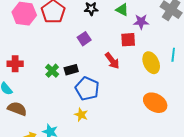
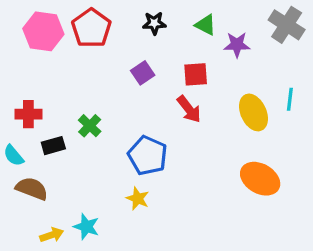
red square: (128, 40) -> (196, 74), moved
black rectangle: (71, 70) -> (53, 146), moved

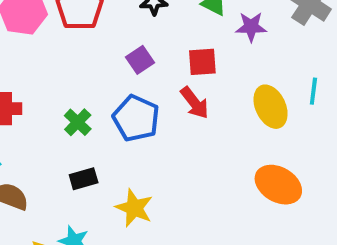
black rectangle: (53, 146) -> (84, 179), moved
blue pentagon: (148, 156) -> (136, 118), moved
yellow star: (138, 199) -> (134, 208), size x1.4

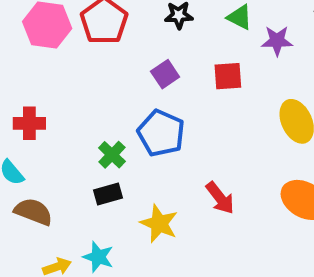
red arrow: (195, 103) -> (220, 198), moved
green cross: (78, 122) -> (112, 155), moved

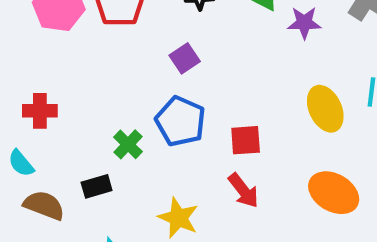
red square: (228, 76) -> (246, 140), moved
black rectangle: (108, 194) -> (97, 186), moved

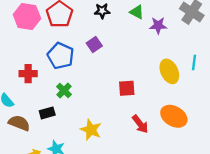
red cross: (40, 111) -> (28, 74), moved
blue pentagon: (180, 121) -> (61, 56), moved
red arrow: (243, 191) -> (140, 124), moved

